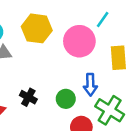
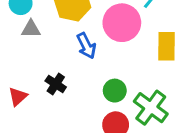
blue arrow: (90, 85) -> (86, 46), moved, turned -30
green circle: (66, 99) -> (115, 91), moved

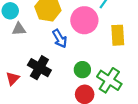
black cross: (56, 84) -> (39, 68), size x1.5

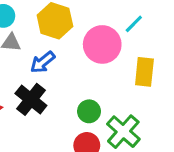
blue arrow: (60, 39) -> (43, 62), moved, turned 72

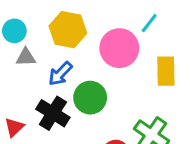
green circle: (89, 111) -> (90, 98), moved, size x1.4

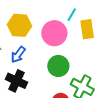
yellow rectangle: (166, 71) -> (87, 29), moved
green circle: (90, 98) -> (58, 66), moved

